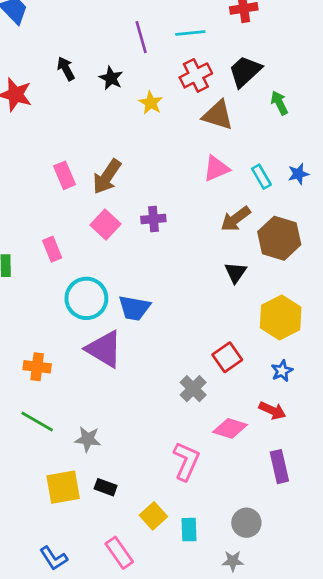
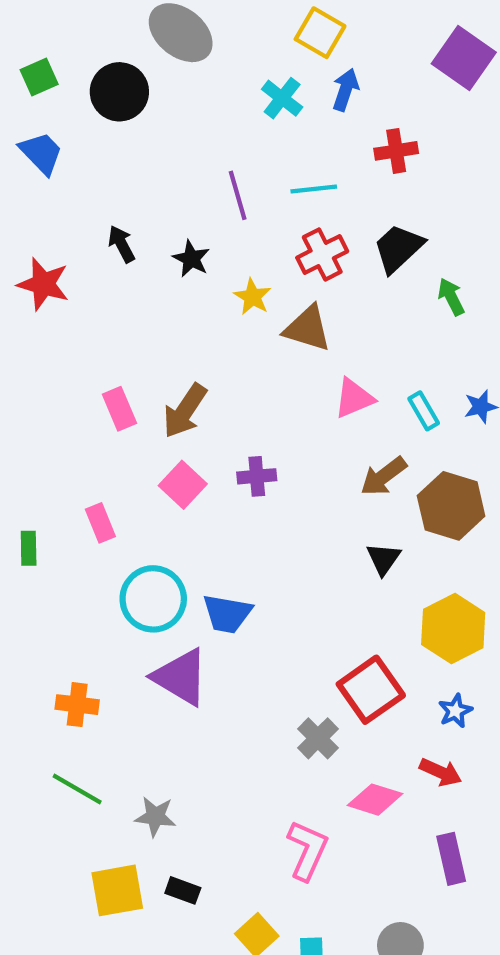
brown triangle: (218, 115) -> (307, 328), moved
red square: (227, 357) -> (371, 690), size x1.4

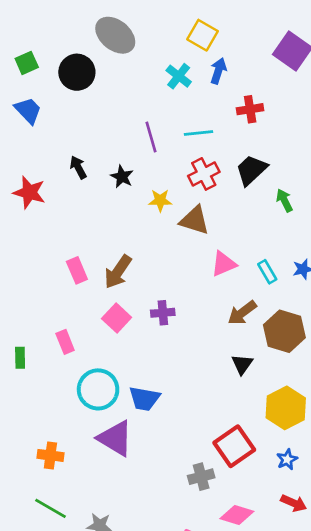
yellow star: (252, 297) -> (160, 200), turned -30
gray cross: (318, 738) -> (201, 477), turned 30
red arrow: (441, 772) -> (294, 503), moved

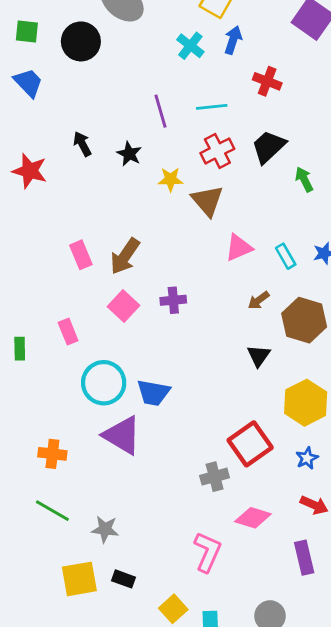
green square: (27, 63) -> (27, 32), turned 30
red cross: (250, 109) -> (267, 81), turned 30
brown triangle: (195, 220) -> (207, 201), turned 32
brown arrow: (242, 313) -> (259, 300), size x0.7

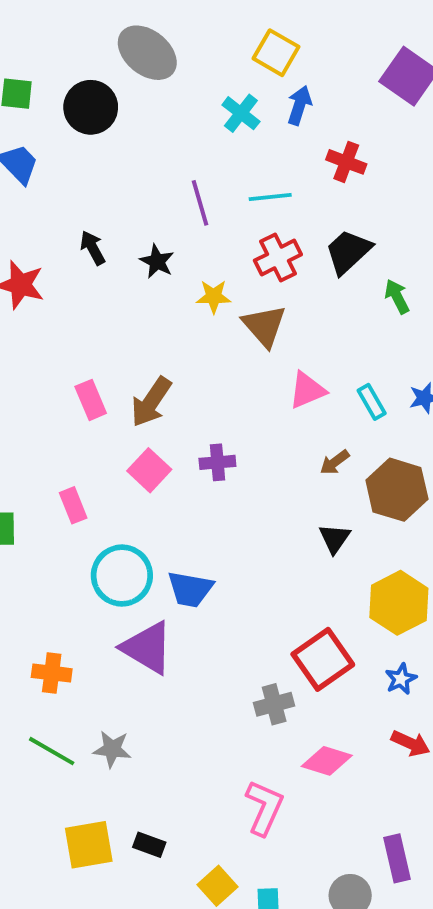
gray star: (105, 529) -> (112, 749), moved
purple rectangle: (304, 558) -> (397, 858), moved

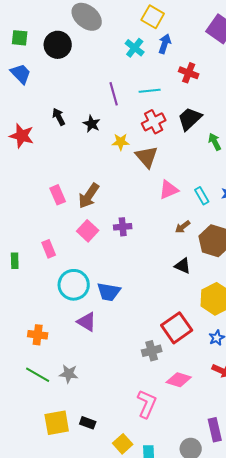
black triangle: (335, 538) -> (183, 266), turned -42
purple triangle: (147, 648) -> (87, 322), size x0.7

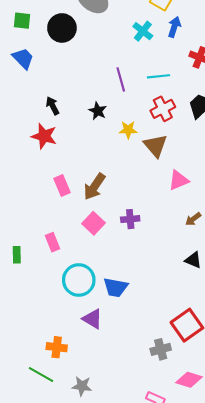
black arrow: (59, 117) -> (53, 106), moved
red star: (22, 136) -> (44, 136), moved
orange cross: (38, 335) -> (57, 347), moved
gray star: (69, 374) -> (82, 386), moved

